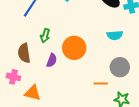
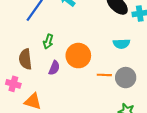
orange line: (101, 84) -> (104, 75), moved

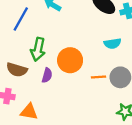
green arrow: (48, 42) -> (38, 49), size x1.5
brown semicircle: (25, 59) -> (17, 70), turned -60

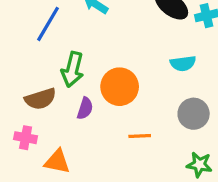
brown semicircle: (17, 70) -> (40, 99), turned -36
orange line: (99, 77) -> (140, 136), moved

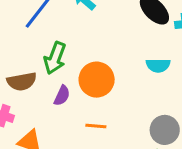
gray circle: (194, 114) -> (165, 130), moved
orange line: (140, 136) -> (96, 126), moved

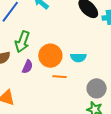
cyan semicircle: (158, 65) -> (78, 57), moved
orange line: (96, 126) -> (59, 77), moved

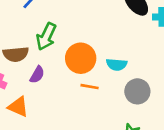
purple semicircle: (27, 67) -> (37, 75), moved
gray circle: (97, 88) -> (137, 91), moved

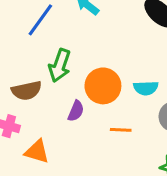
purple semicircle: (37, 75) -> (76, 111), moved
orange line: (90, 87) -> (121, 130), moved

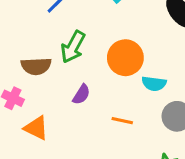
orange circle: (103, 86) -> (125, 58), moved

